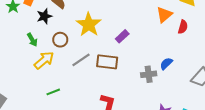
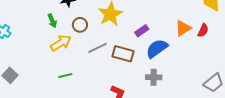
orange triangle: (164, 15) -> (183, 28), moved
blue semicircle: (166, 64) -> (157, 48), moved, size x1.6
gray cross: (149, 74) -> (154, 77), moved

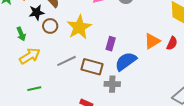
brown circle: (80, 25) -> (50, 26), moved
purple rectangle: (142, 31) -> (111, 44), turned -40
gray cross: (154, 77) -> (112, 84), moved

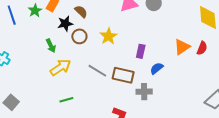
yellow star: (79, 27) -> (109, 36), size x0.7
gray line: (66, 61) -> (97, 71), turned 60
blue semicircle: (126, 61) -> (157, 68), size x0.6

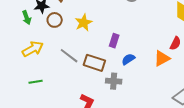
green arrow: (51, 46) -> (27, 18), moved
orange triangle: (182, 47) -> (162, 58), moved

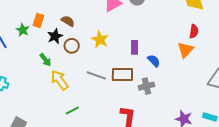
green arrow: (27, 18) -> (45, 60), moved
yellow arrow: (33, 49) -> (60, 80), turned -80
blue semicircle: (128, 59) -> (154, 61), turned 96

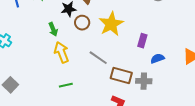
yellow star: (100, 39) -> (111, 24), size x1.4
blue semicircle: (154, 61) -> (157, 58), turned -80
brown rectangle: (122, 75) -> (121, 75), moved

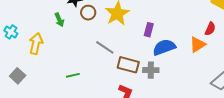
yellow arrow: (62, 52) -> (36, 44), moved, turned 35
blue semicircle: (157, 58) -> (164, 47), size x1.6

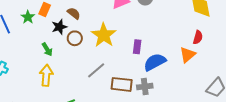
yellow arrow: (36, 44) -> (46, 75), moved
gray line: (105, 47) -> (96, 70), turned -66

